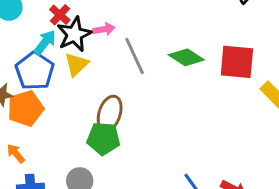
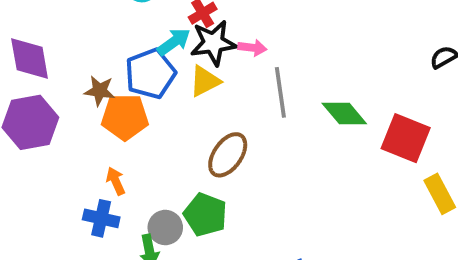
green pentagon: (103, 139) -> (205, 215), moved
orange arrow: (16, 154) -> (116, 181), moved

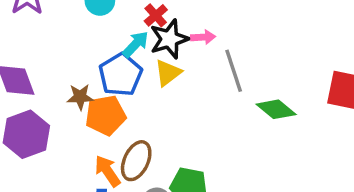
green diamond: (344, 113) -> (276, 109), moved
brown ellipse: (228, 155) -> (136, 161), moved
orange arrow: (116, 181) -> (108, 171), size x1.4

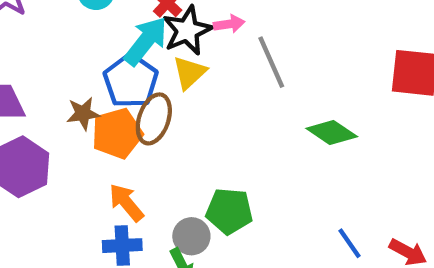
cyan arrow: (136, 44) -> (146, 41), size x1.4
green diamond: (276, 109) -> (332, 132), moved
brown ellipse: (136, 161) -> (154, 119), moved

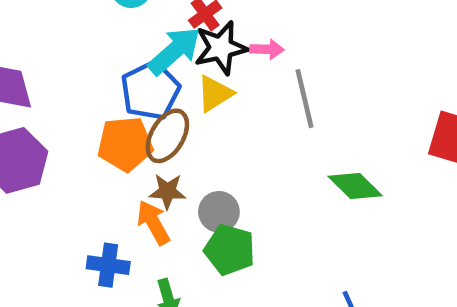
brown star: (83, 113) -> (167, 191), moved
orange arrow: (126, 203) -> (153, 223), moved
gray circle: (191, 236) -> (219, 212), moved

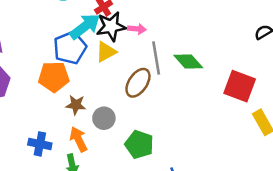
brown ellipse: (167, 136) -> (138, 83), moved
green diamond: (355, 186) -> (188, 61), moved
orange arrow: (153, 223) -> (79, 139), moved
green pentagon: (230, 250) -> (139, 144), moved

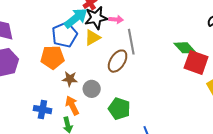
green diamond: (188, 61) -> (185, 48), moved

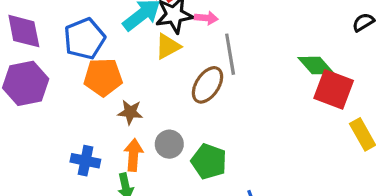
blue pentagon: (65, 35) -> (84, 39), moved
gray circle: (92, 89) -> (169, 144), moved
orange arrow: (72, 105) -> (133, 155), turned 30

